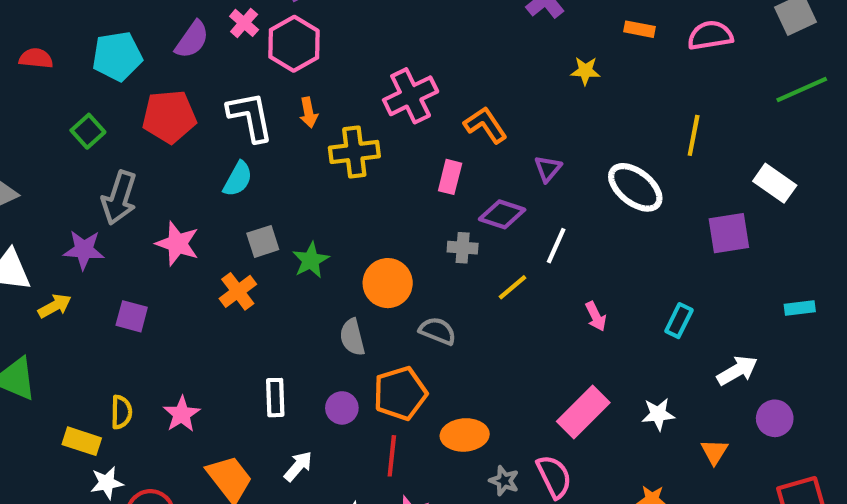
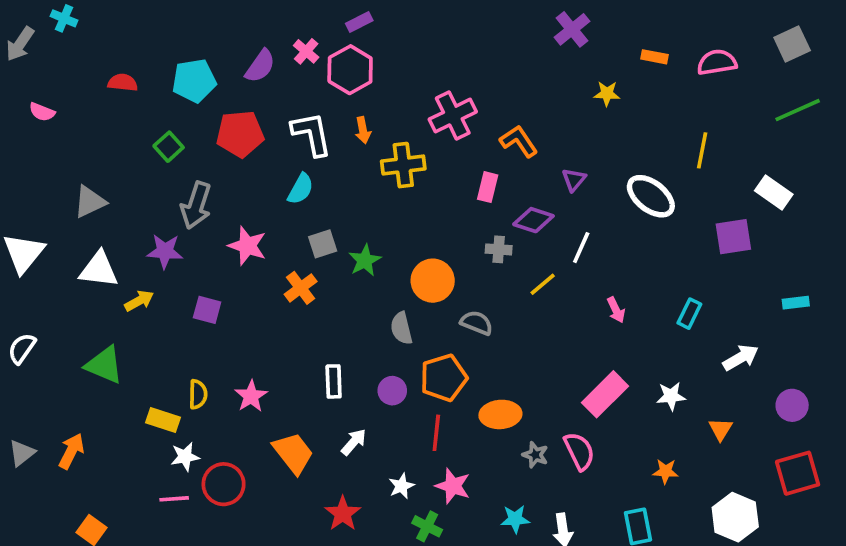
purple circle: (775, 418) -> (792, 405), moved

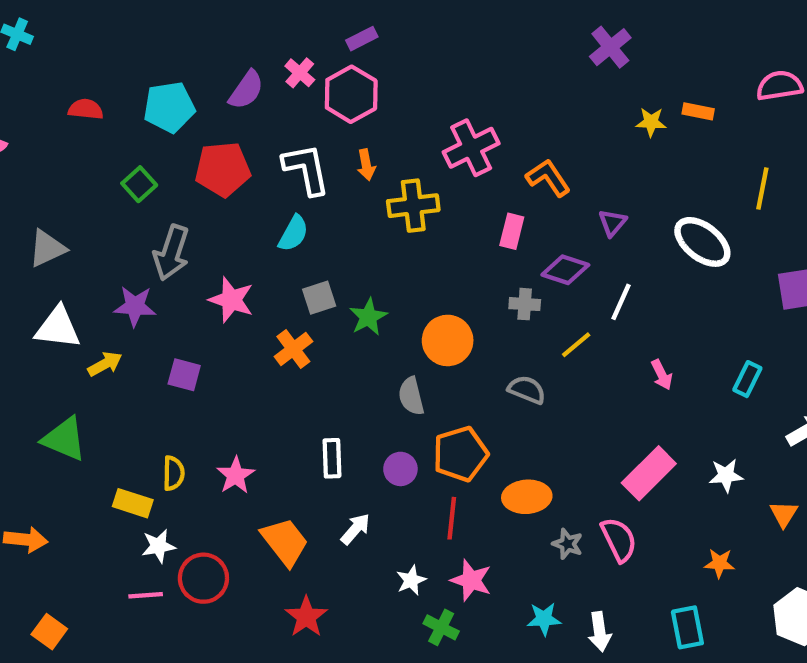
orange rectangle: (655, 57) -> (698, 111), moved
gray semicircle: (477, 323) -> (527, 390), moved
orange arrow: (71, 451) -> (26, 540), turned 69
red star: (343, 513) -> (306, 617), moved

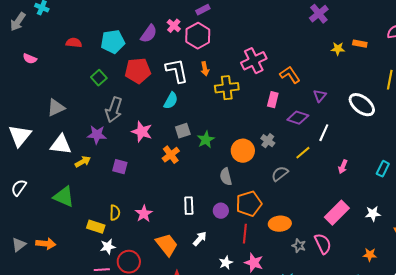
gray cross: (525, 304) -> (268, 141), moved, turned 32
pink arrow: (662, 375) -> (343, 167), turned 48
gray semicircle: (527, 390) -> (280, 174), turned -60

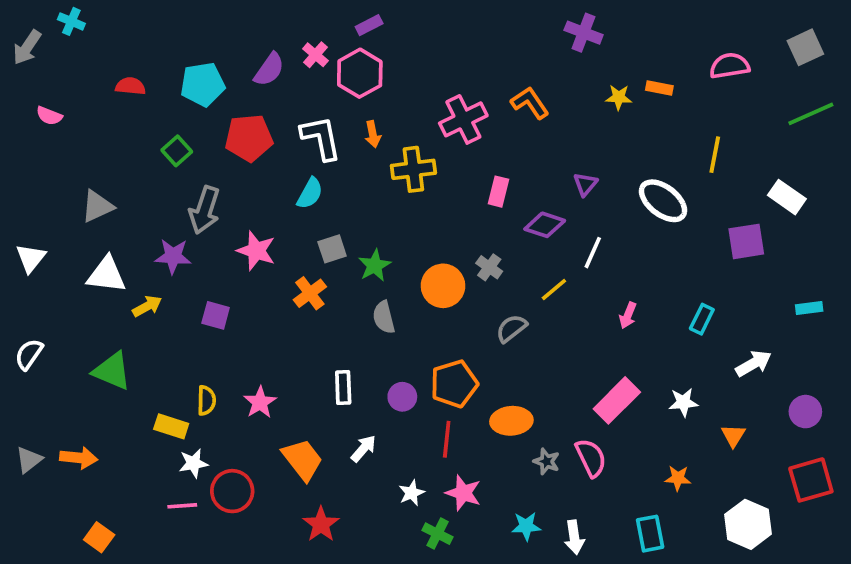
purple cross: (319, 14) -> (584, 33), turned -30
orange L-shape: (290, 75) -> (530, 103), moved
white triangle: (20, 136) -> (31, 258), size x0.7
gray semicircle: (226, 177) -> (384, 317), moved

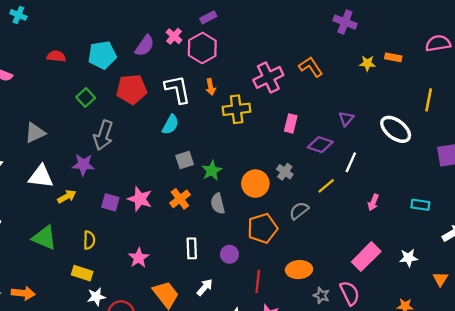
pink star: (256, 251) -> (140, 199), moved
orange cross: (310, 293) -> (180, 199), moved
cyan rectangle: (702, 319) -> (420, 205), turned 72
orange pentagon: (454, 384) -> (262, 228), moved
yellow semicircle: (206, 400) -> (89, 240), moved

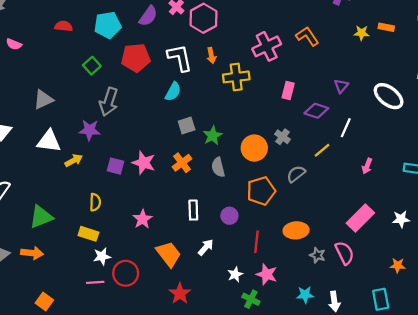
green triangle: (44, 238) -> (41, 217), moved, turned -45

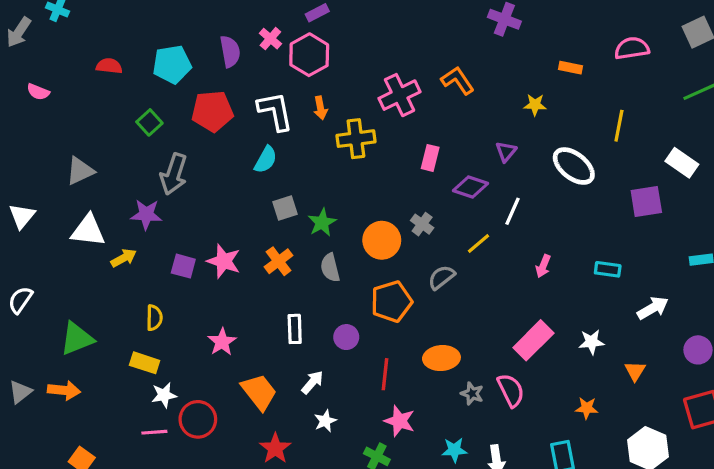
purple semicircle: (148, 16) -> (230, 51), turned -45
yellow star: (361, 33) -> (535, 105), moved
white star: (235, 274) -> (325, 421), moved

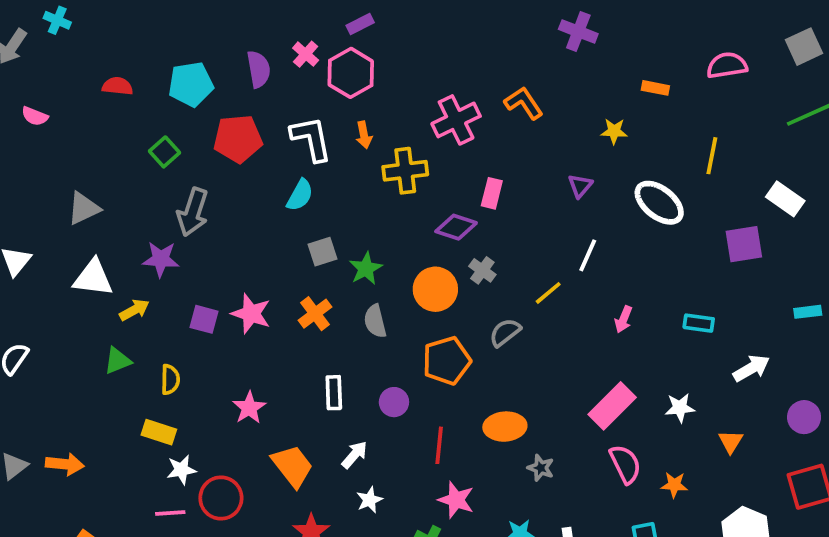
purple diamond: (471, 187) -> (456, 227), moved
green triangle: (77, 339) -> (117, 361), moved, size x0.7
pink semicircle: (511, 390) -> (625, 464), moved

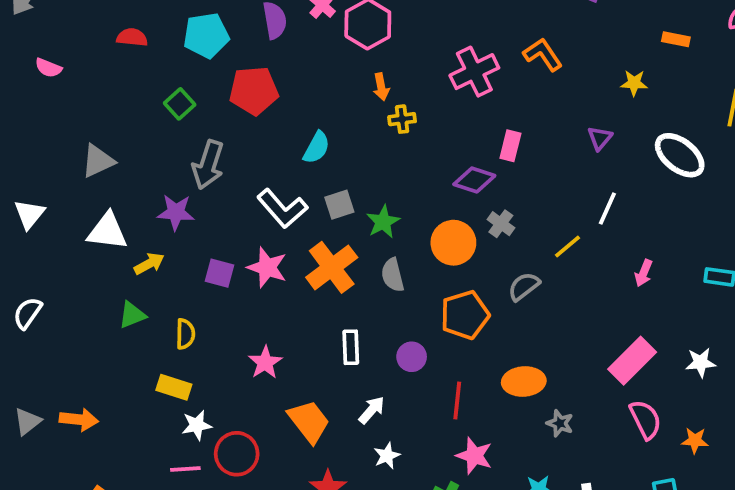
white L-shape: (311, 139) -> (282, 208), moved, turned 150
yellow cross: (405, 171) -> (402, 119), moved, size x0.6
orange cross: (315, 314) -> (332, 267), size x1.5

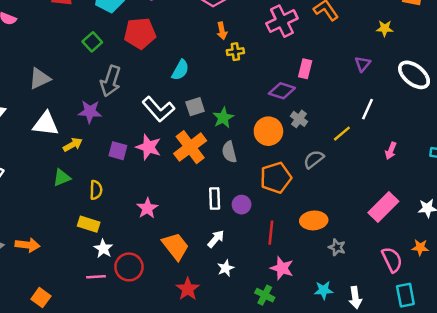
white rectangle: (351, 347) -> (215, 198), moved
pink semicircle: (645, 420) -> (392, 260), moved
white star: (197, 425) -> (103, 249), turned -30
orange star: (695, 440) -> (420, 247), moved

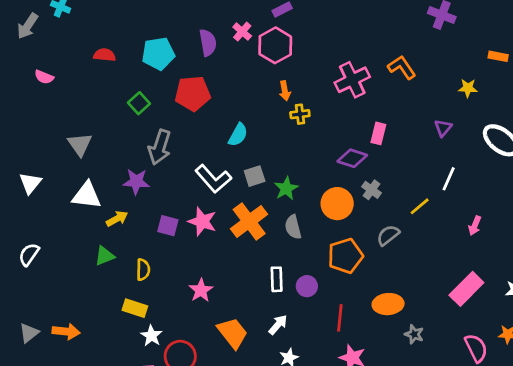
gray triangle: (40, 79) -> (80, 144), turned -40

